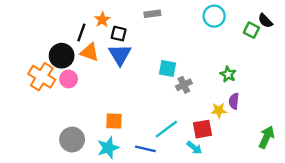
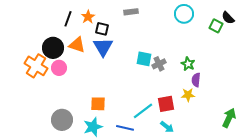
black line: (81, 32) -> (68, 19), moved
green star: (228, 74) -> (188, 64), moved
gray cross: (184, 85) -> (159, 64), moved
purple semicircle: (234, 101) -> (196, 80), moved
red square: (202, 129) -> (166, 104), moved

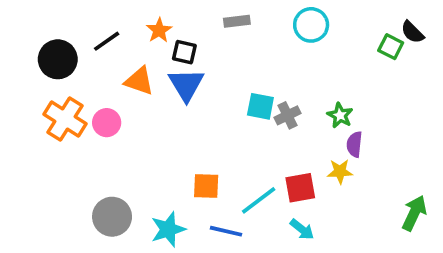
cyan circle: (184, 14) -> (311, 25), moved
black line: (68, 19) -> (107, 41), moved, turned 35
black circle: (53, 48) -> (58, 59), moved
orange square: (98, 104) -> (206, 186), moved

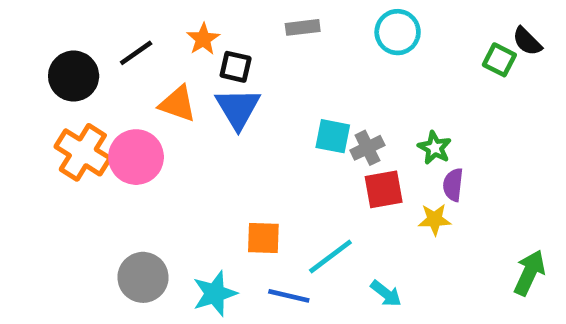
pink circle: (107, 123) -> (136, 157), size x1.5
red square: (300, 188) -> (384, 189), moved

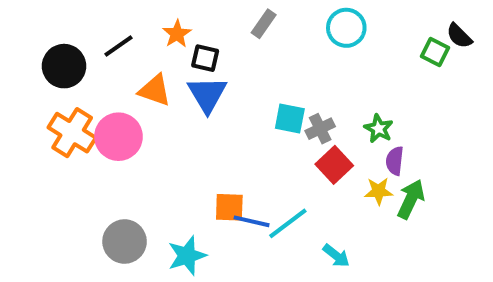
gray rectangle: (303, 27) -> (264, 24), turned -48
red square: (384, 189) -> (334, 165), turned -33
green arrow: (529, 273) -> (411, 199), moved
blue line: (289, 296) -> (252, 221), moved

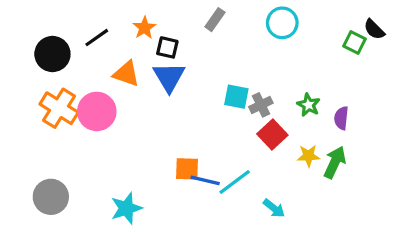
purple semicircle: (395, 161) -> (341, 118), moved
gray circle: (125, 242) -> (51, 197), moved
cyan star: (187, 256) -> (126, 208), moved

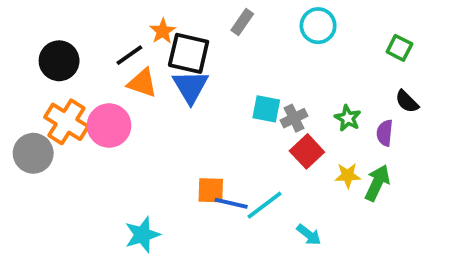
black semicircle: (374, 29) -> (407, 101), moved
black line: (97, 38) -> (129, 55), moved
black square: (167, 47) -> (189, 53), size x1.6
gray circle: (51, 197) -> (33, 153), moved

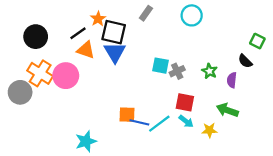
green square: (399, 48) -> (257, 41), moved
red square: (307, 151) -> (185, 102), moved, turned -36
yellow star: (348, 175) -> (209, 130), moved
green arrow: (377, 183) -> (227, 110), turned -95
cyan arrow: (309, 235) -> (186, 121), moved

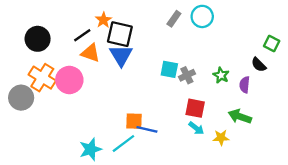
gray rectangle: (146, 13) -> (174, 19), moved
cyan line: (159, 124) -> (123, 143), moved

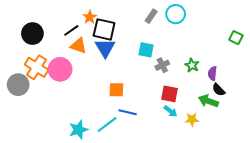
black semicircle: (259, 65) -> (219, 90), moved
cyan square: (169, 69) -> (146, 50), moved
orange square: (134, 121) -> (116, 90), moved

